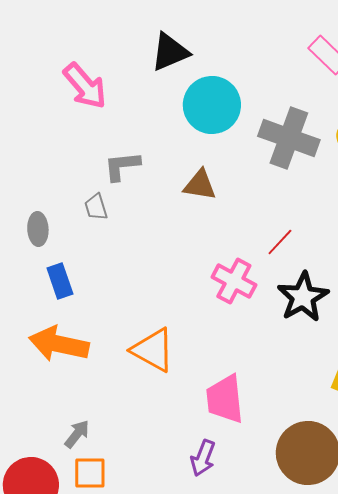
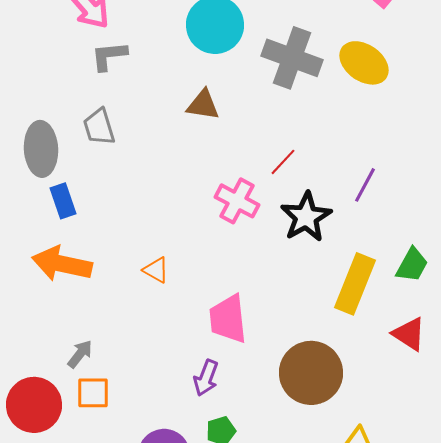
gray L-shape: (122, 166) -> (109, 56), moved
gray trapezoid: (96, 207) -> (99, 127), size x1.4
gray ellipse: (38, 229) -> (41, 149), size x1.6
orange triangle: (153, 350) -> (156, 270), size x0.6

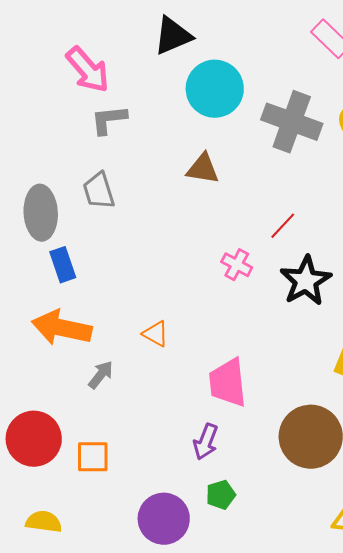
pink cross: (237, 201) -> (237, 265), size x0.7
gray arrow: (80, 354) -> (101, 375), moved
red circle: (34, 405) -> (34, 439), moved

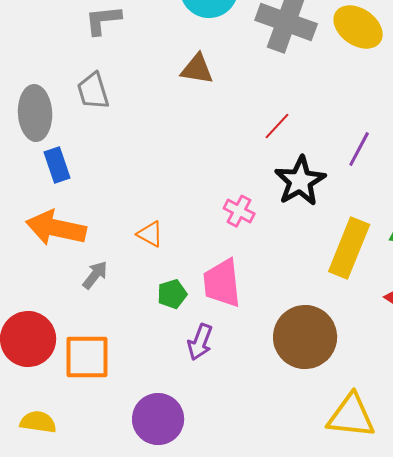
pink cross: (237, 265) -> (239, 211), moved
orange square: (93, 457) -> (87, 357), size x1.4
green pentagon: (221, 495) -> (172, 294), moved

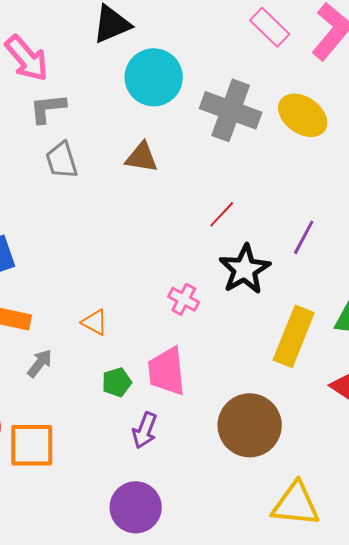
gray trapezoid: (93, 91) -> (62, 160), moved
purple circle: (158, 419) -> (136, 507), moved

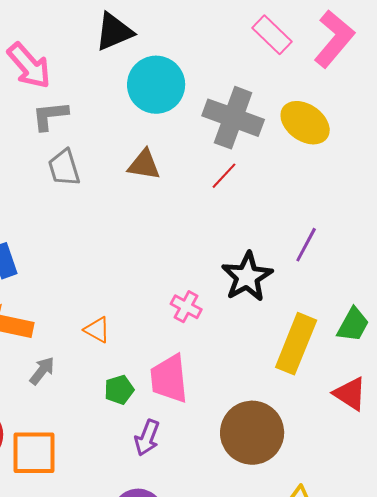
red line: (222, 214) -> (224, 176), moved

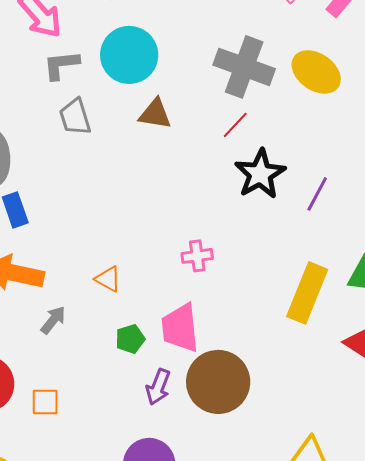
cyan circle: (156, 85) -> (129, 55), moved
black star: (247, 277) -> (260, 174), moved
pink cross: (186, 307) -> (197, 256), turned -36
brown circle: (252, 433) -> (218, 382), moved
orange square: (34, 453) -> (45, 402), size x0.6

